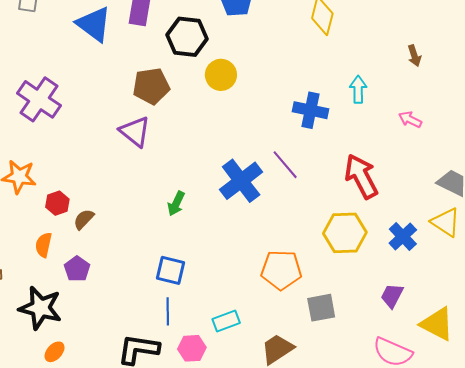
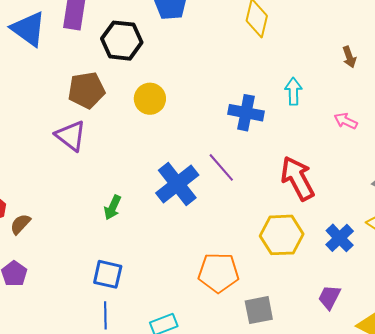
yellow circle: (221, 75) -> (150, 99), moved

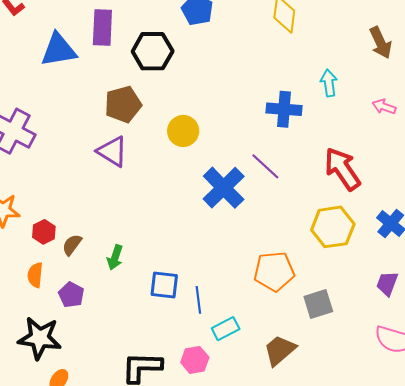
blue triangle: (28, 29) -> (59, 50), turned -39
brown arrow: (349, 57) -> (381, 43), size x1.5
yellow circle: (150, 99) -> (183, 131), moved
green arrow: (113, 207) -> (115, 257), moved
blue line: (105, 315) -> (198, 300), moved

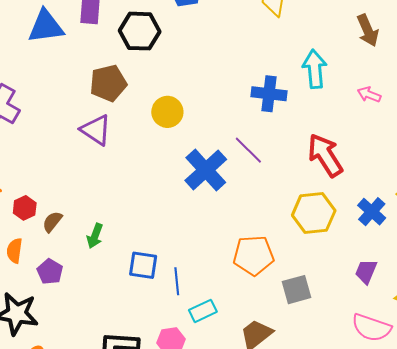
cyan arrow: (329, 83) -> (315, 69), size x1.4

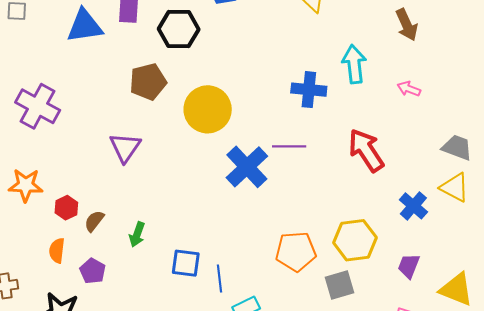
yellow circle: (167, 112) -> (208, 109), size x1.5
purple triangle: (96, 130) -> (125, 147), moved, turned 32
purple line: (248, 150) -> (289, 146), turned -44
yellow hexagon: (314, 213) -> (355, 240), moved

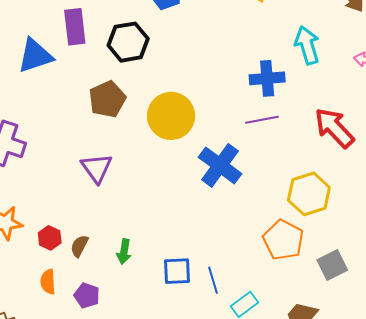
purple line: (289, 146) -> (262, 120), moved
yellow hexagon: (355, 240) -> (309, 194), moved
orange pentagon: (296, 251) -> (283, 240), turned -30

